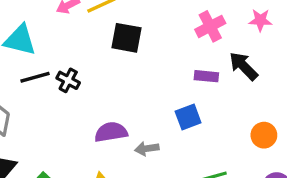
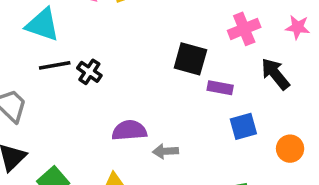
black square: (127, 38) -> (190, 59), moved
purple rectangle: (206, 76) -> (220, 88), moved
blue square: (188, 117) -> (243, 126), moved

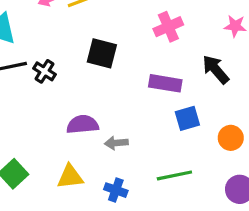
pink cross: (244, 29) -> (168, 27), moved
black square: (190, 59) -> (102, 53), moved
purple rectangle: (220, 88) -> (165, 83), size x1.4

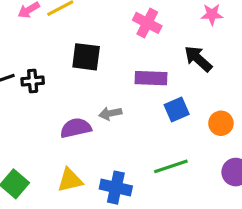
pink cross: (168, 27) -> (147, 23), turned -32
black cross: (45, 71) -> (33, 81), turned -30
gray arrow: (116, 143) -> (110, 113), moved
blue cross: (116, 190) -> (116, 188), size x1.4

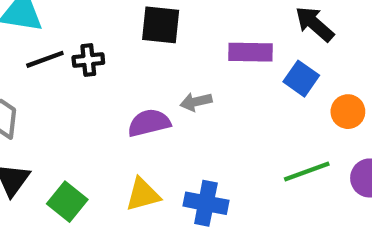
blue square: (177, 110) -> (301, 79), moved, turned -30
green line: (171, 166) -> (307, 172), moved

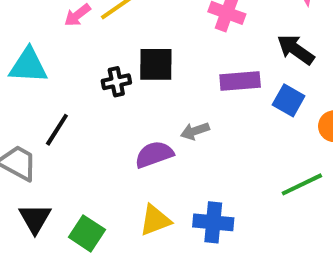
black line: (45, 59) -> (57, 130), moved, turned -32
black cross: (88, 60) -> (116, 82), moved

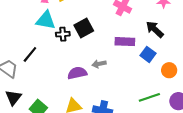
black square: (156, 64) -> (84, 28), turned -36
cyan triangle: (28, 66) -> (46, 20), moved

